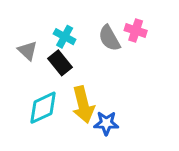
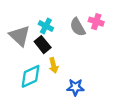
gray triangle: (28, 51) -> (20, 36), size x1.5
yellow arrow: (83, 105) -> (54, 65), moved, size x0.6

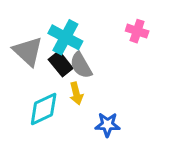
cyan cross: (46, 26) -> (65, 37), size x1.5
gray semicircle: (78, 27) -> (81, 65), moved

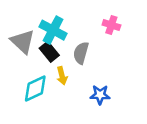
gray semicircle: (81, 65) -> (81, 53), moved, turned 45
blue star: (107, 125) -> (100, 95), moved

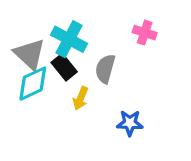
yellow arrow: (62, 76) -> (81, 98), turned 36
cyan diamond: (35, 88) -> (33, 84), moved

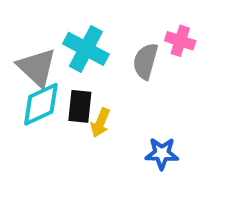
black rectangle: (64, 67) -> (80, 106), moved, turned 45
gray semicircle: (105, 69) -> (145, 61), moved

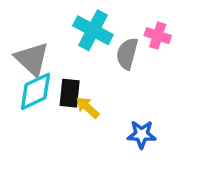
cyan cross: (86, 49) -> (93, 30), moved
yellow arrow: (100, 123) -> (88, 107), turned 110

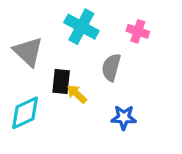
gray semicircle: (127, 54) -> (111, 67), moved
cyan diamond: (35, 91) -> (25, 113), moved

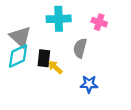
cyan cross: (81, 27) -> (59, 19), turned -30
cyan diamond: (25, 113) -> (18, 56), moved

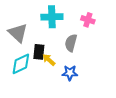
cyan diamond: (18, 56) -> (21, 64), moved
blue star: (89, 84) -> (70, 73), moved

